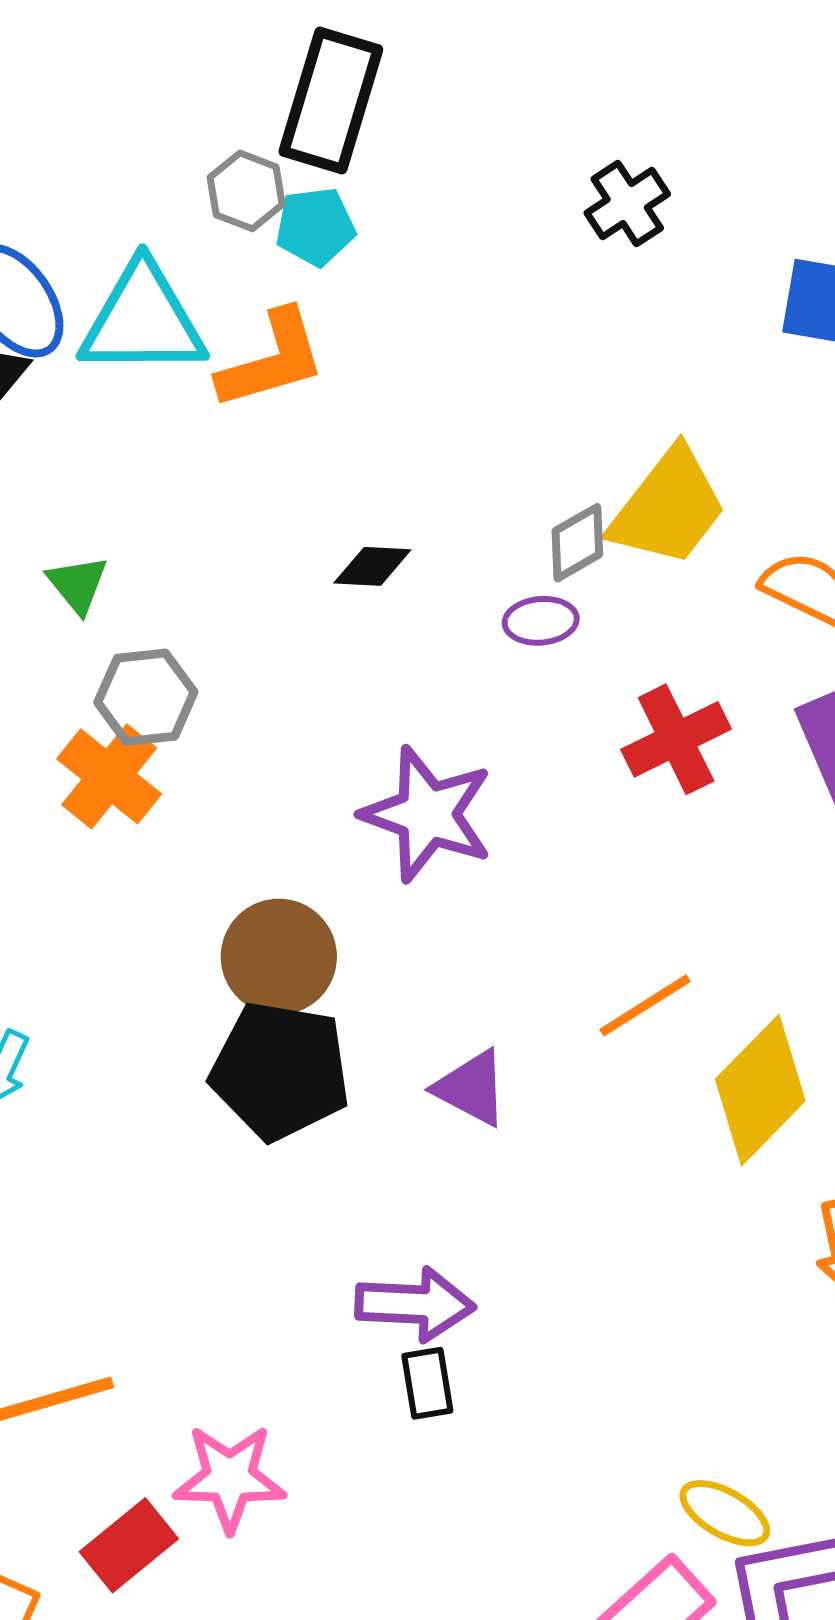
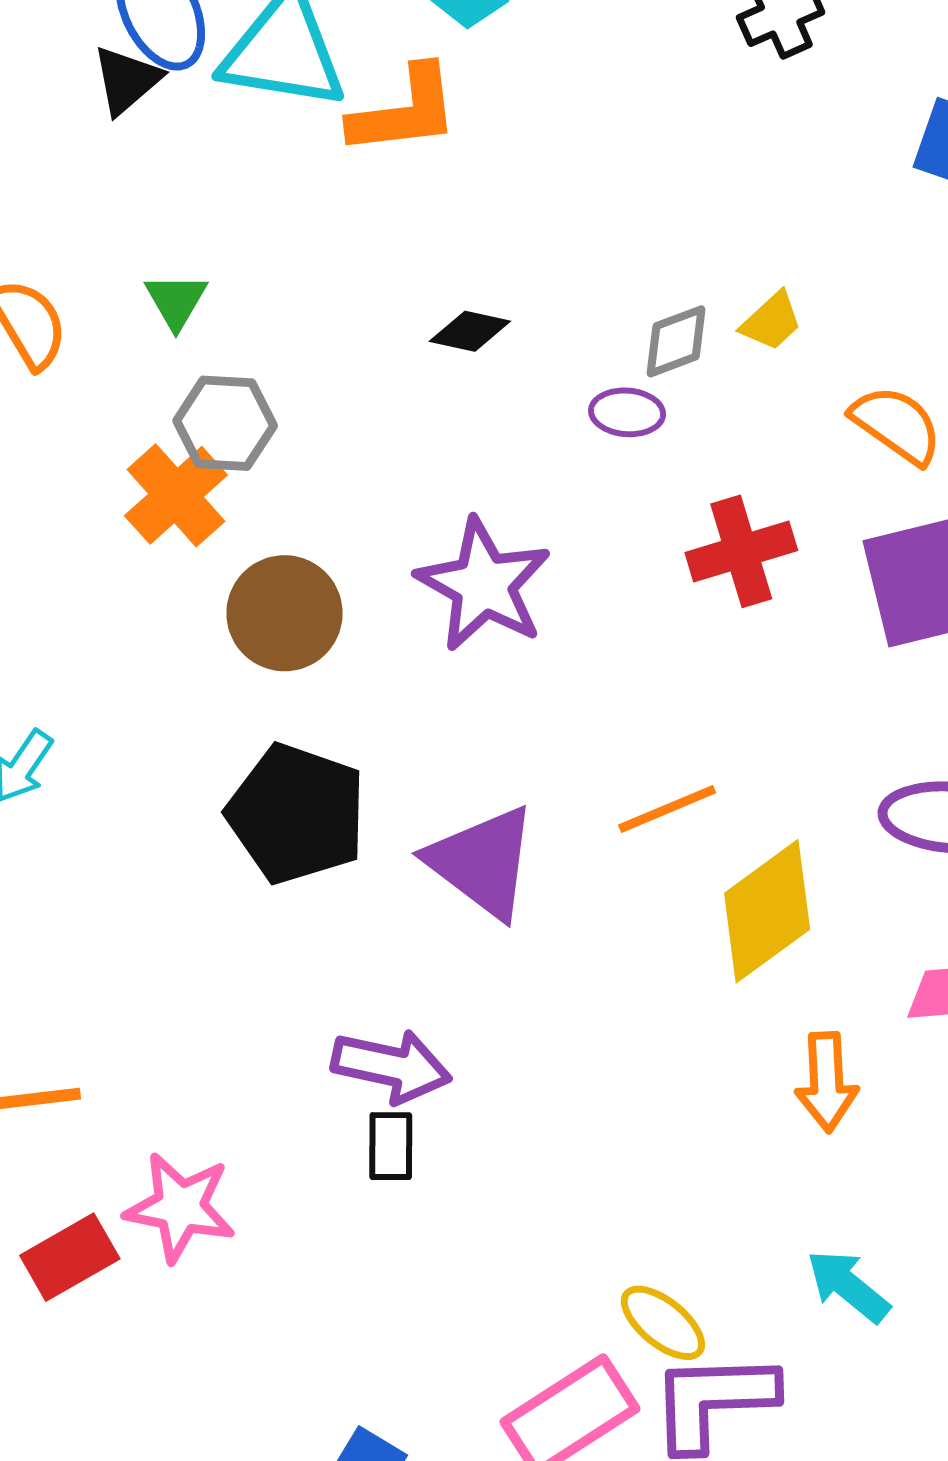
yellow trapezoid: (668, 507) -> (771, 321), size x0.5
brown circle: (279, 957) -> (285, 613), moved
purple triangle: (471, 1088) -> (482, 862), size x1.5

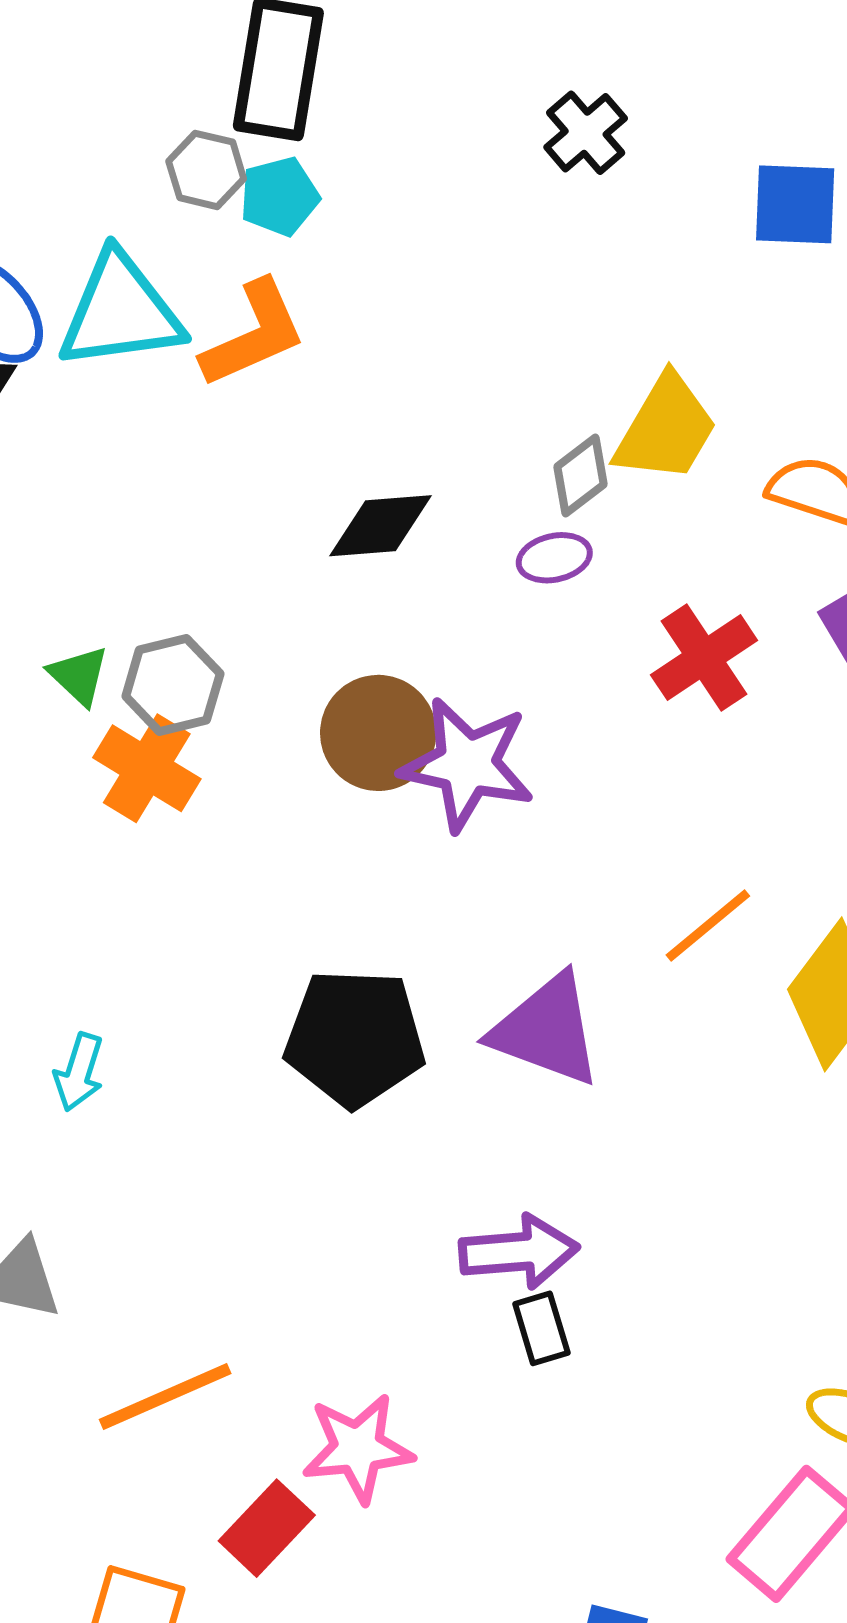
green triangle: (176, 301) -> (79, 676), moved
yellow trapezoid: (771, 321) -> (666, 429), size x1.8
black diamond: (470, 331) -> (380, 526), size x1.4
brown circle: (285, 613) -> (378, 733), moved

